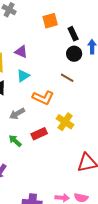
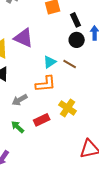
purple triangle: (21, 52) -> (24, 38), size x1.5
cyan triangle: (23, 76) -> (50, 62), moved
orange L-shape: (43, 98) -> (46, 84), turned -30

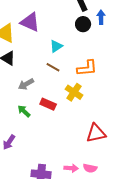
brown line: (70, 64) -> (53, 67), moved
orange L-shape: (46, 84) -> (87, 68), moved
red rectangle: (42, 120) -> (48, 104), turned 49

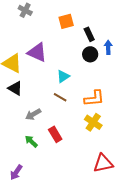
yellow cross: (74, 92) -> (93, 122), moved
red rectangle: (48, 104) -> (55, 134), turned 35

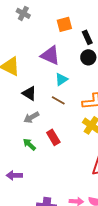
purple triangle: (37, 52) -> (50, 55), moved
black triangle: (15, 88) -> (29, 93), moved
purple arrow: (16, 172) -> (14, 175), turned 56

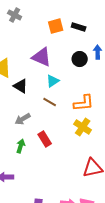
black rectangle: (87, 37) -> (79, 27), moved, turned -48
black triangle: (29, 93) -> (21, 86), moved
green arrow: (29, 144) -> (21, 146), turned 64

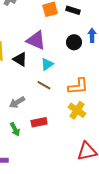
black triangle: (21, 86) -> (20, 59), moved
red rectangle: (45, 139) -> (39, 122), turned -70
green arrow: (21, 146) -> (15, 129), turned 136

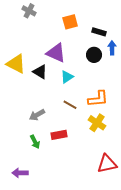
black rectangle: (73, 10) -> (99, 32), moved
brown line: (44, 85) -> (70, 105), moved

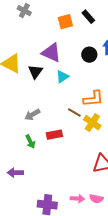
black rectangle: (99, 32) -> (88, 17), moved, turned 32
black triangle: (40, 72) -> (35, 72), turned 35
brown line: (70, 105) -> (74, 113), moved

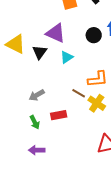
purple arrow: (15, 173) -> (37, 150), moved

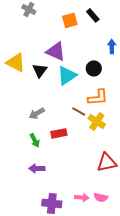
black circle: (94, 35) -> (94, 68), moved
cyan triangle: (67, 57) -> (67, 75), size x1.5

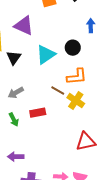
purple triangle: (56, 51) -> (24, 26), moved
black triangle: (40, 70) -> (14, 58), moved
purple arrow: (37, 168) -> (16, 157), moved

